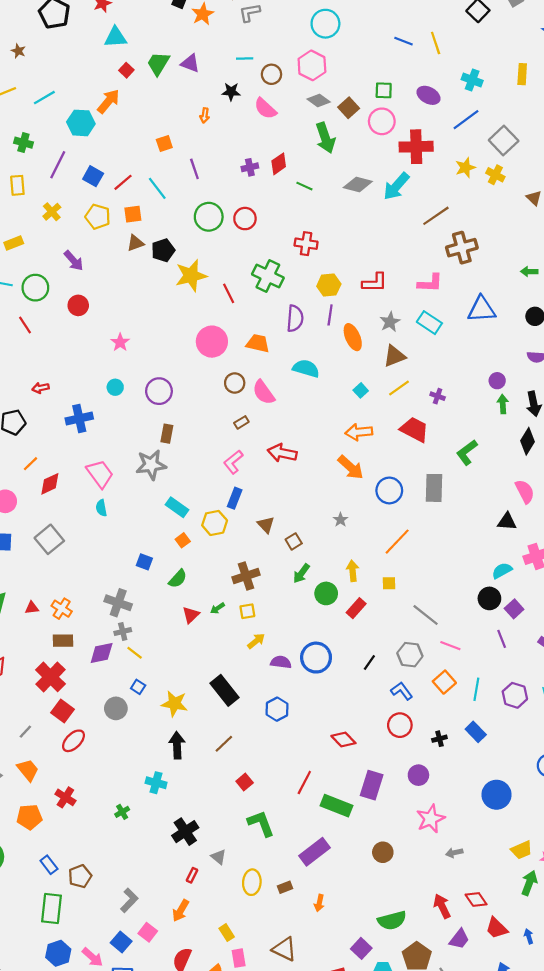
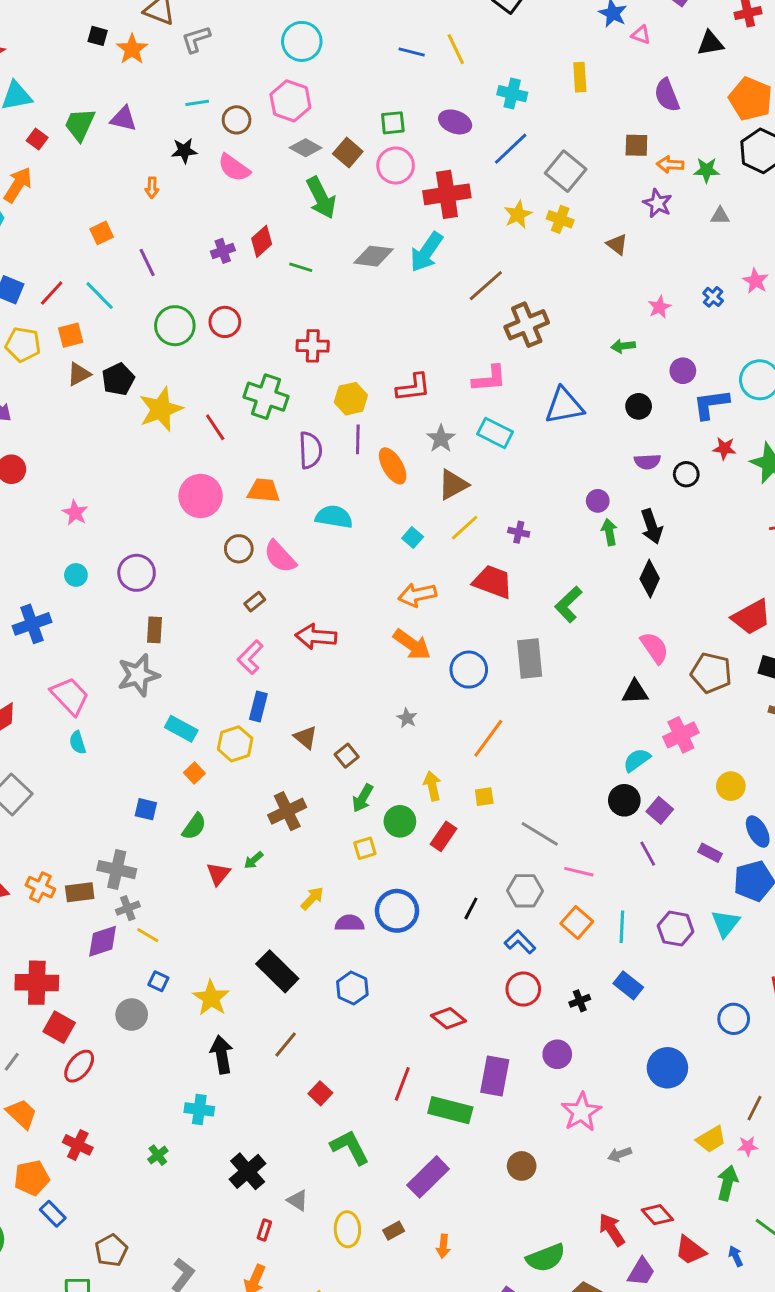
yellow square: (247, 611) -> (365, 848), moved
brown rectangle: (63, 641) -> (80, 892), moved
red cross: (51, 677) -> (37, 983), turned -36
yellow star: (175, 704) -> (211, 998), turned 30
blue rectangle: (49, 865) -> (53, 1214), moved

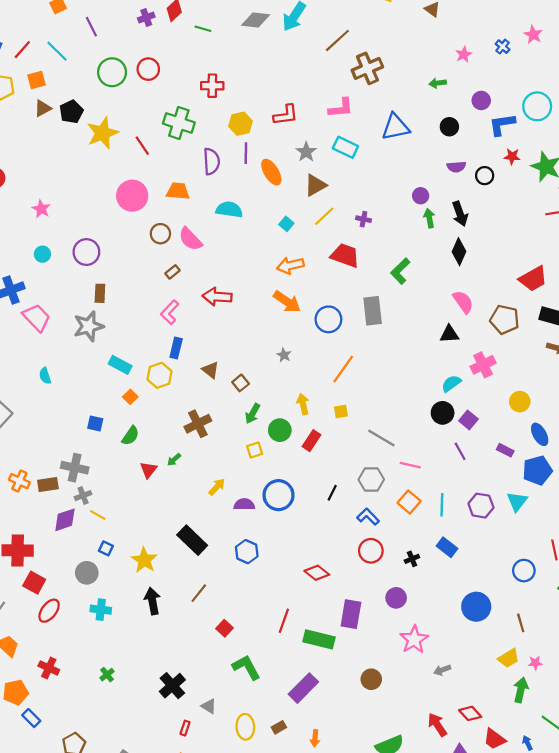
pink trapezoid: (70, 696) -> (37, 318), moved
brown line: (754, 1108) -> (521, 623), moved, turned -42
cyan cross: (199, 1109) -> (101, 610), moved

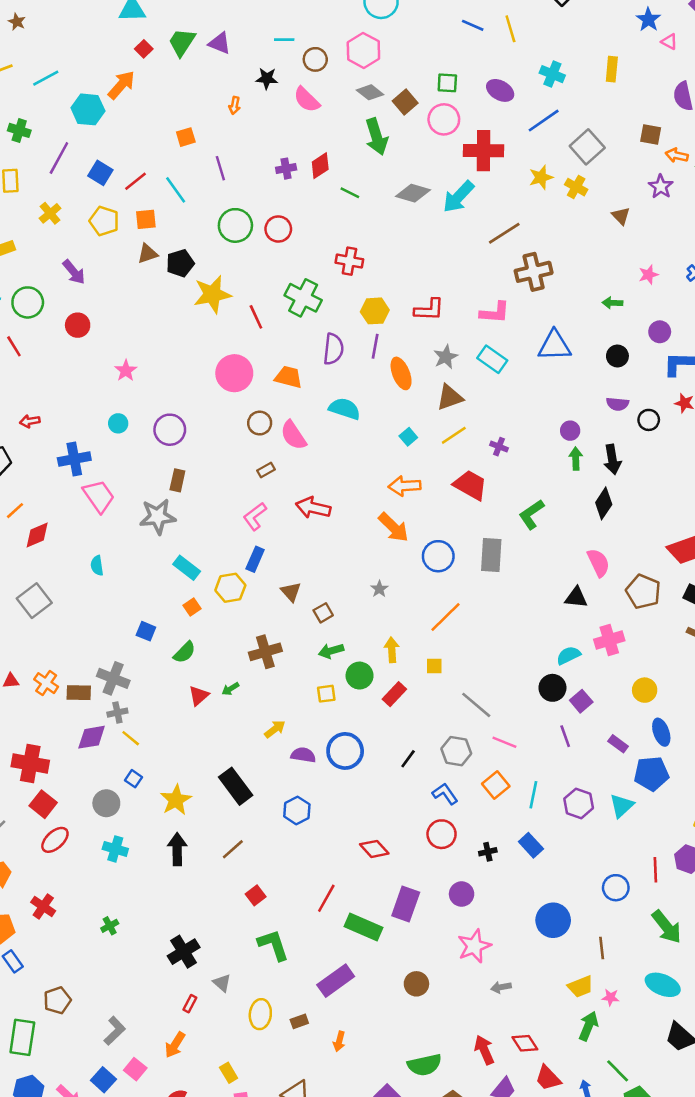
green arrow: (253, 414) -> (331, 651), turned 36

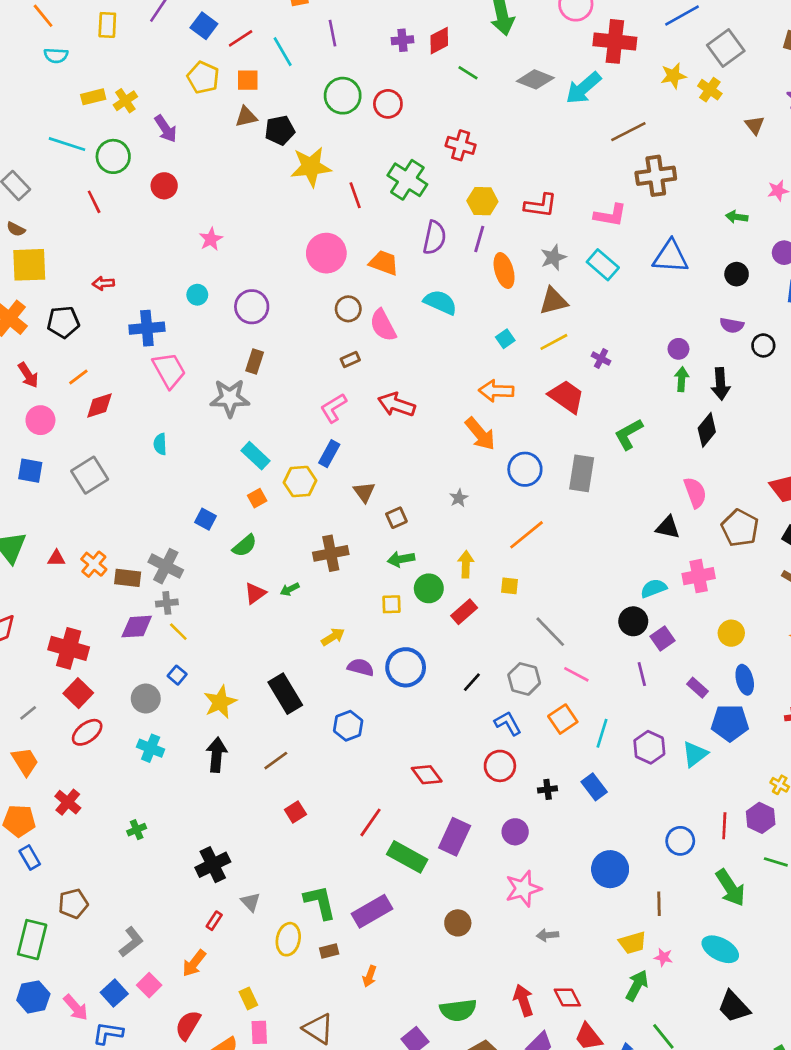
yellow cross: (50, 213) -> (125, 101), moved
green L-shape: (273, 945) -> (320, 902), moved

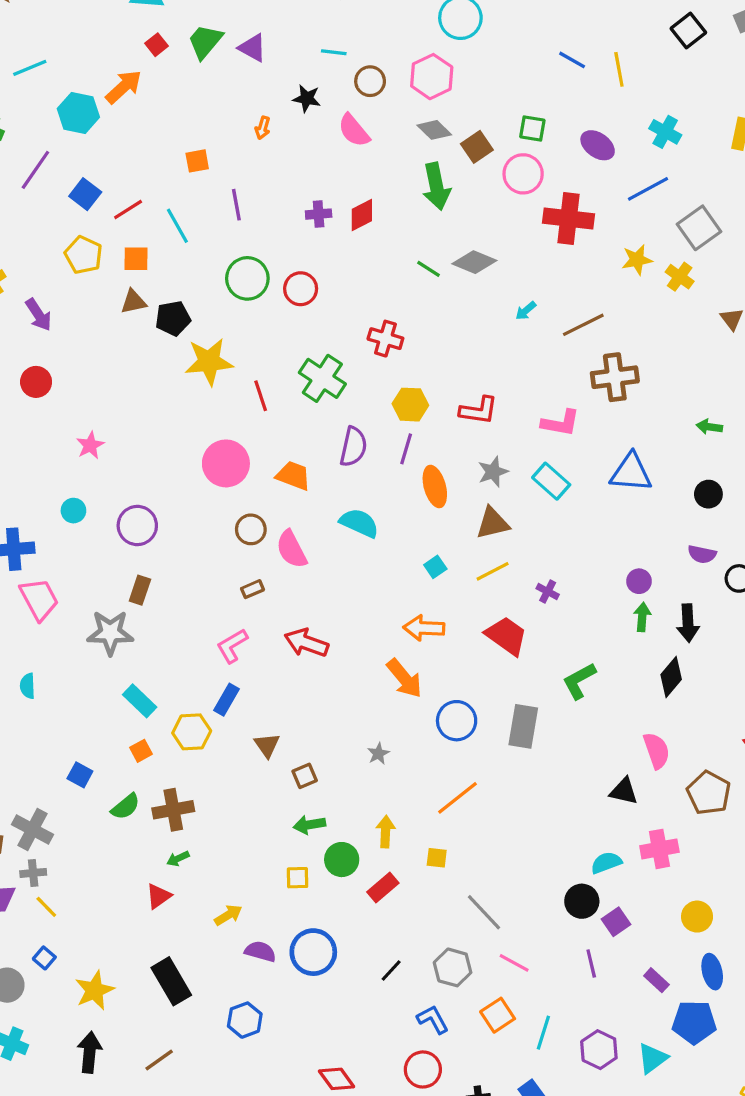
green line: (468, 73) -> (429, 269), moved
cyan arrow: (583, 88) -> (526, 311), moved, size x0.5
brown cross: (331, 553) -> (173, 810), moved
red triangle: (255, 593) -> (159, 896), moved

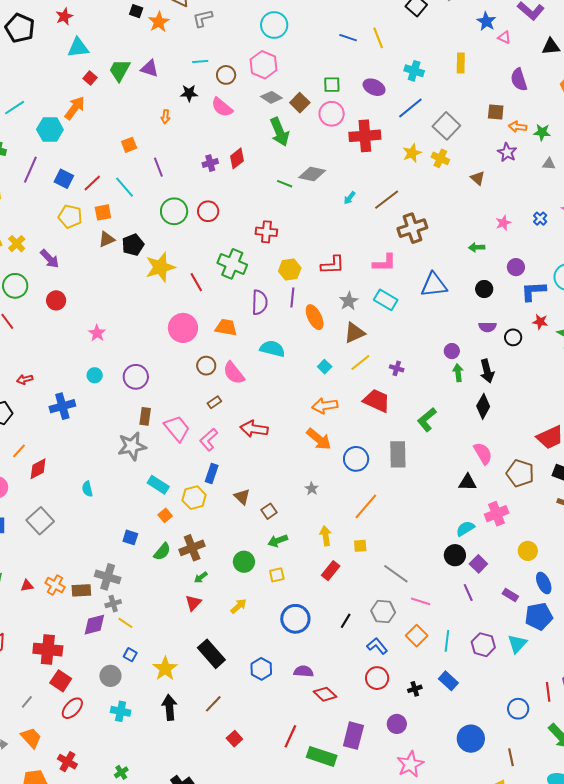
pink trapezoid: (39, 599) -> (177, 428), moved
green circle: (342, 860) -> (244, 562), moved
purple semicircle: (260, 951) -> (304, 671), moved

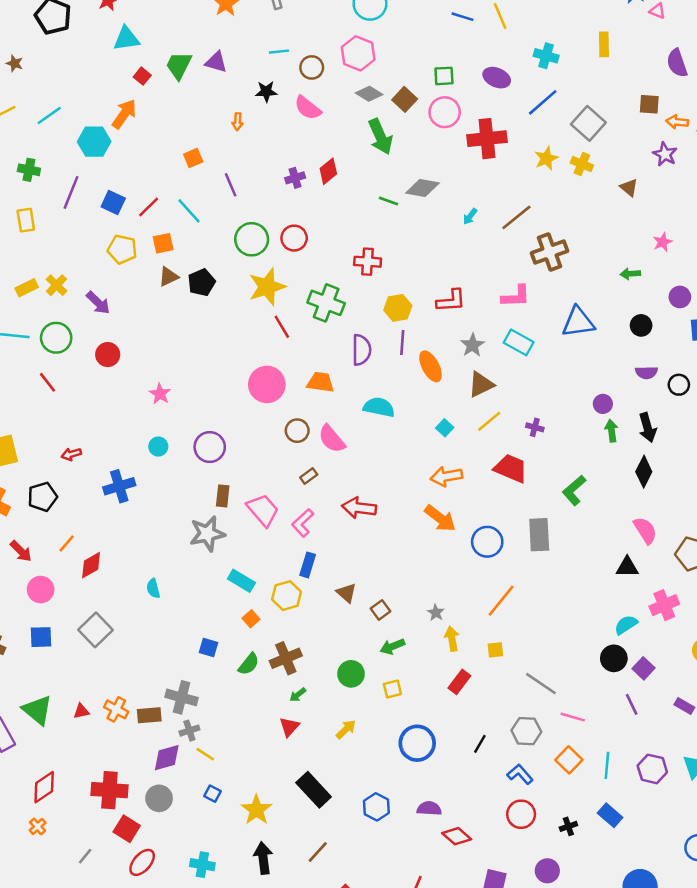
yellow star: (160, 267) -> (267, 287), moved
gray star: (312, 489) -> (436, 613), moved
gray circle: (110, 676) -> (159, 798), moved

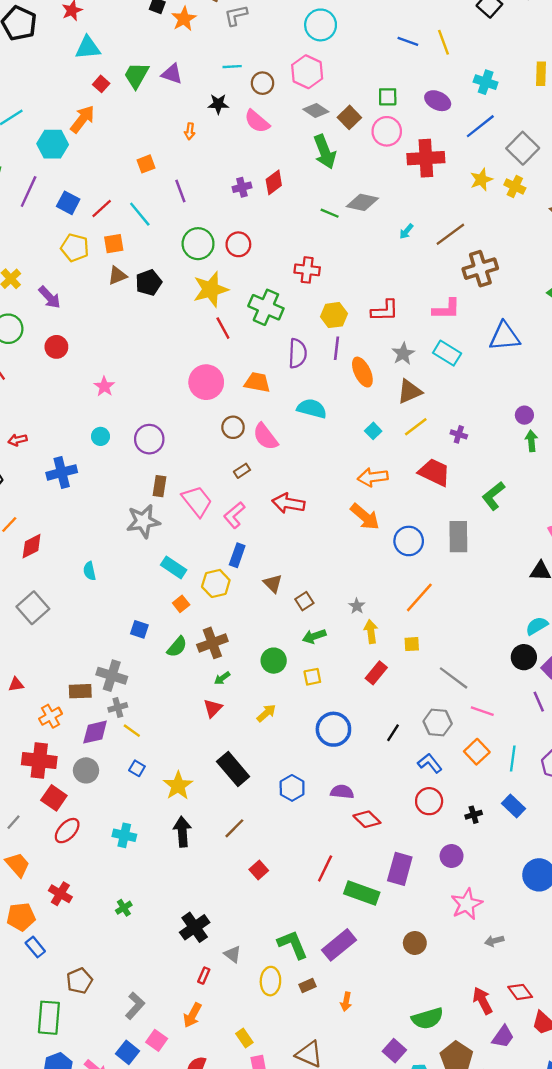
orange cross: (116, 709) -> (51, 716), moved, turned 30

